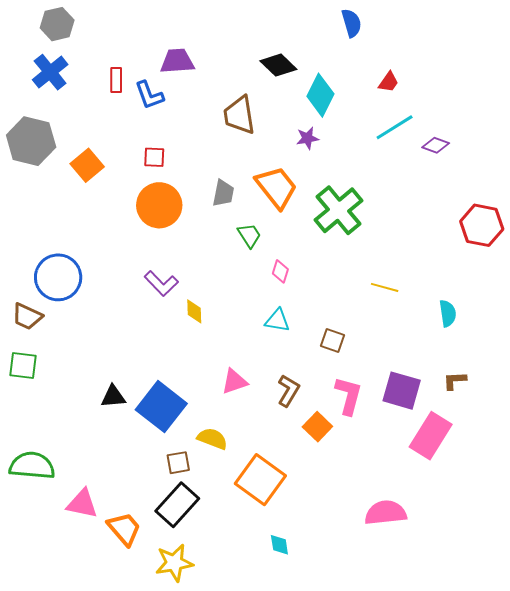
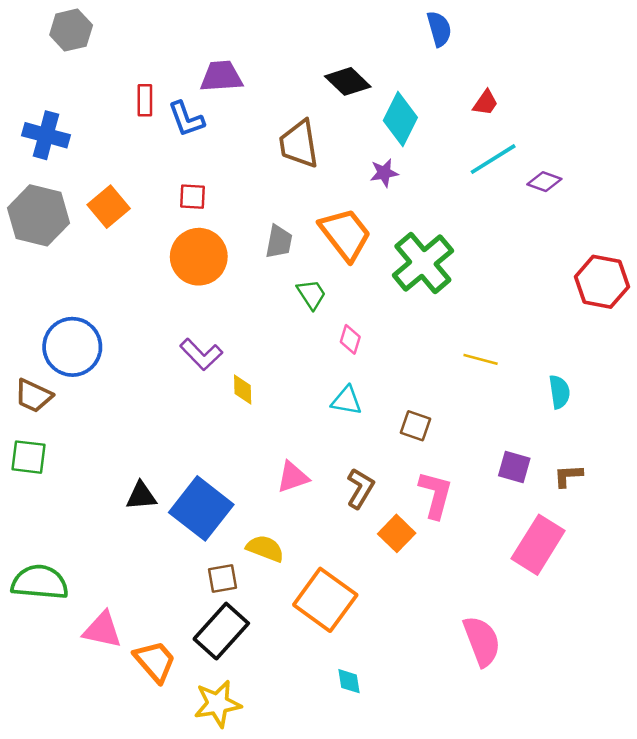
blue cross: (50, 72) -> (46, 135), moved, turned -36
gray hexagon: (31, 141) -> (38, 215), moved
purple square: (402, 391) -> (514, 467), moved, size x0.7
pink semicircle: (386, 513) -> (482, 641), turned 75

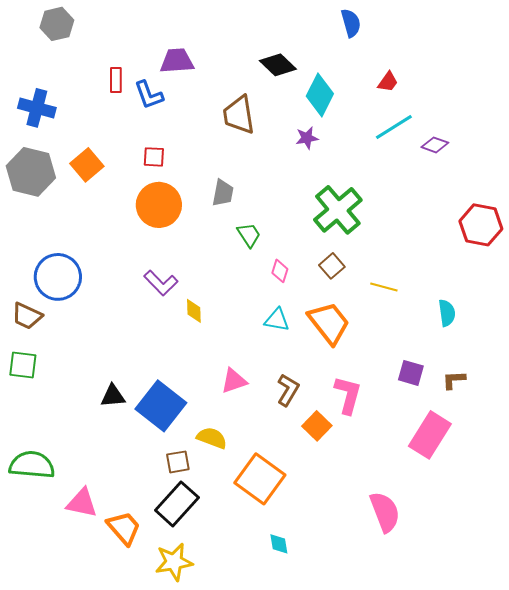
orange trapezoid: (345, 234) -> (329, 323), moved
brown square: (415, 426) -> (332, 266), moved, turned 30

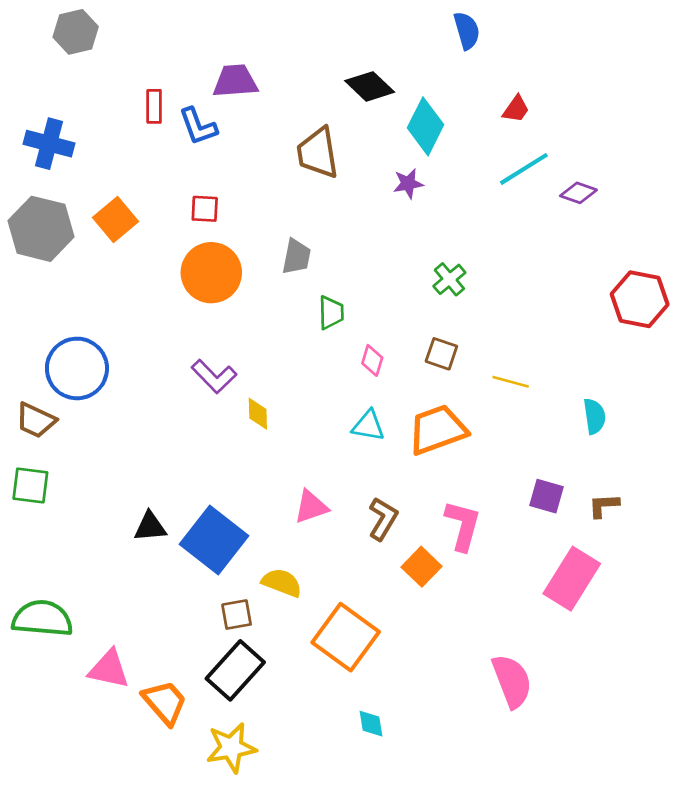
green cross: (338, 210) -> (449, 279), size x0.5
green trapezoid: (249, 235) -> (331, 313), turned 32
brown square: (332, 266) -> (441, 354), turned -30
orange trapezoid: (329, 323) -> (437, 430), turned -72

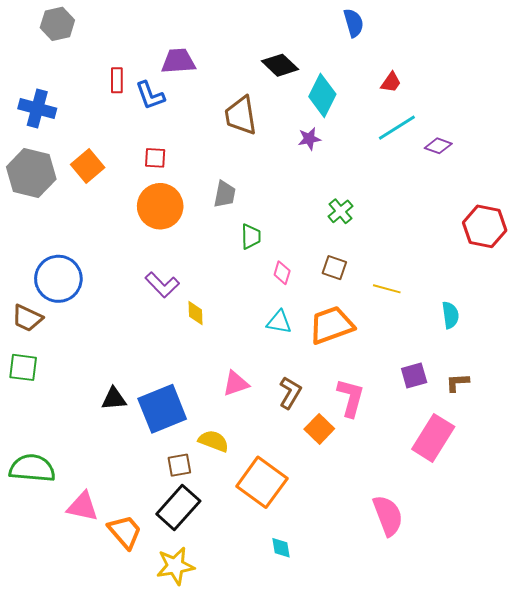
purple square: (547, 496) -> (414, 376), turned -32
blue square: (214, 540) -> (162, 409), turned 30

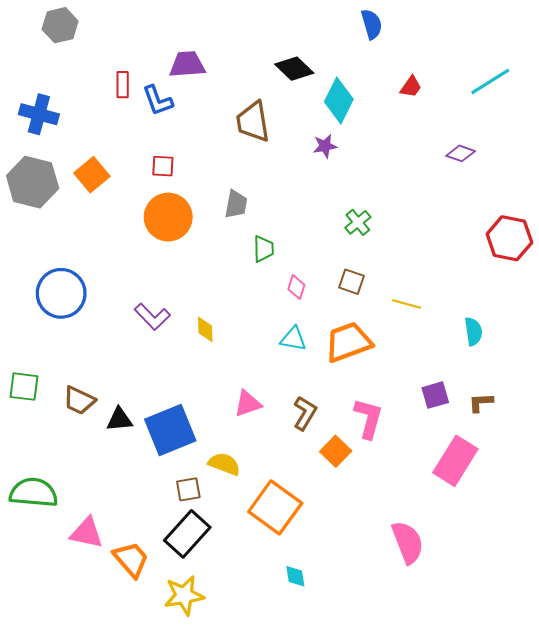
cyan line: (397, 128) -> (490, 81), moved
purple L-shape: (162, 285) -> (152, 317), moved
brown trapezoid: (27, 318) -> (79, 400), moved

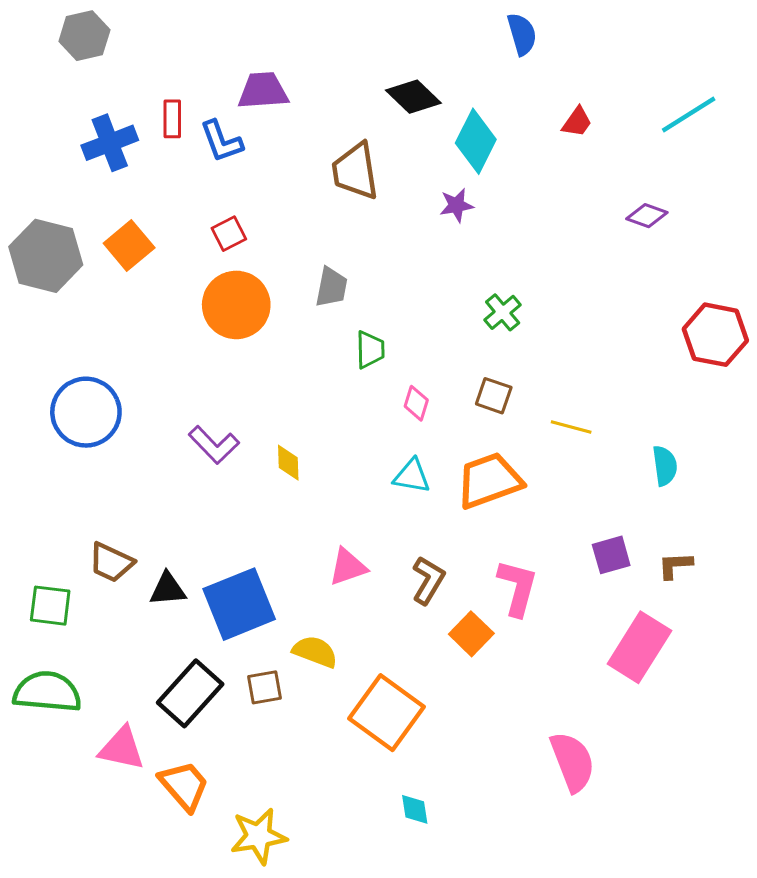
blue cross: (39, 114) -> (110, 143), moved, turned -36
red square: (163, 166) -> (229, 234), turned -30
green square: (24, 387) -> (50, 606), moved
black rectangle: (187, 534) -> (190, 693), moved

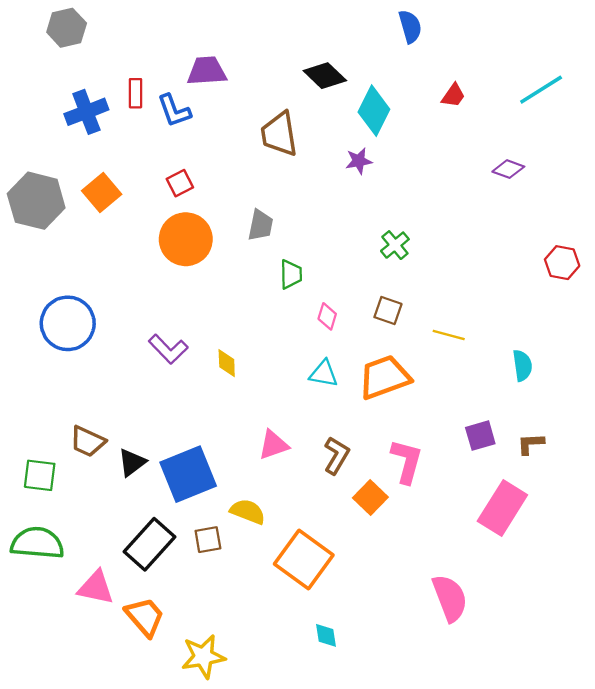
red hexagon: (715, 335) -> (562, 263), size x0.7
black triangle: (168, 589) -> (132, 462), turned -32

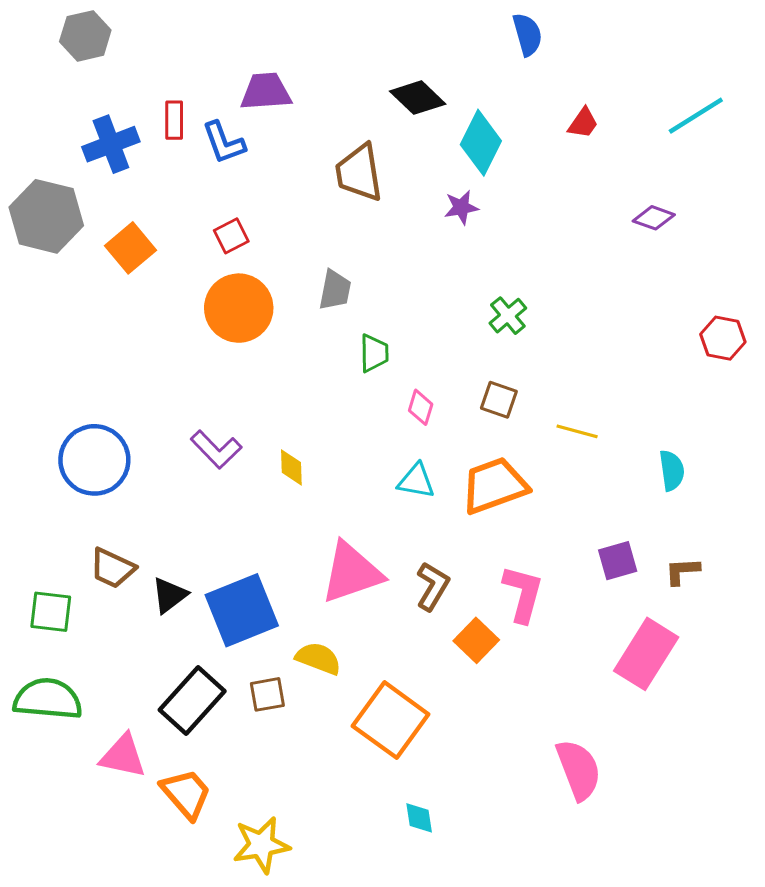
gray hexagon: (36, 201) -> (46, 216), moved
blue circle: (68, 323) -> (94, 460), moved
pink triangle: (273, 445) -> (351, 573), size x1.6

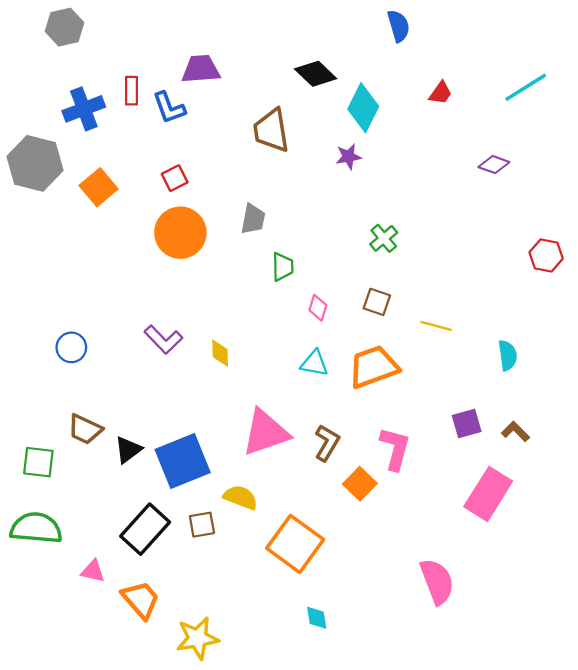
blue circle: (94, 460) -> (71, 347), size x0.6
brown L-shape: (682, 571) -> (515, 431), turned 48
pink triangle: (123, 756) -> (93, 571), size x0.7

